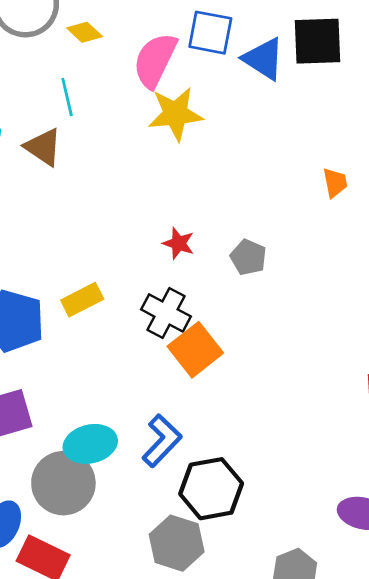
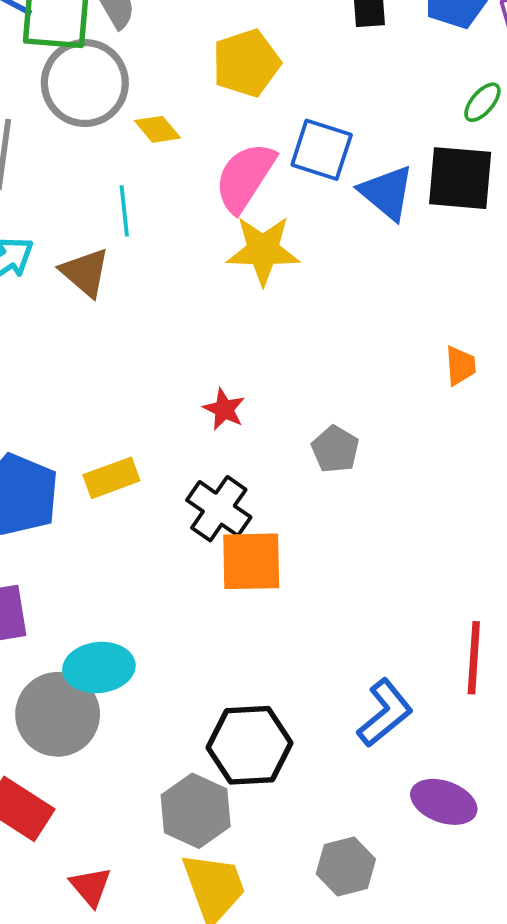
red star: (179, 243) -> (224, 409), moved
orange square: (195, 350) -> (251, 561), turned 30
blue L-shape: (162, 441) -> (385, 713), moved

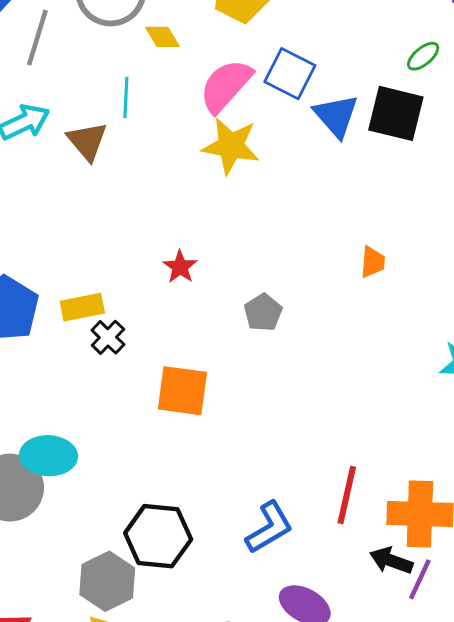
black cross: (219, 509) -> (108, 337), moved, size x0.7

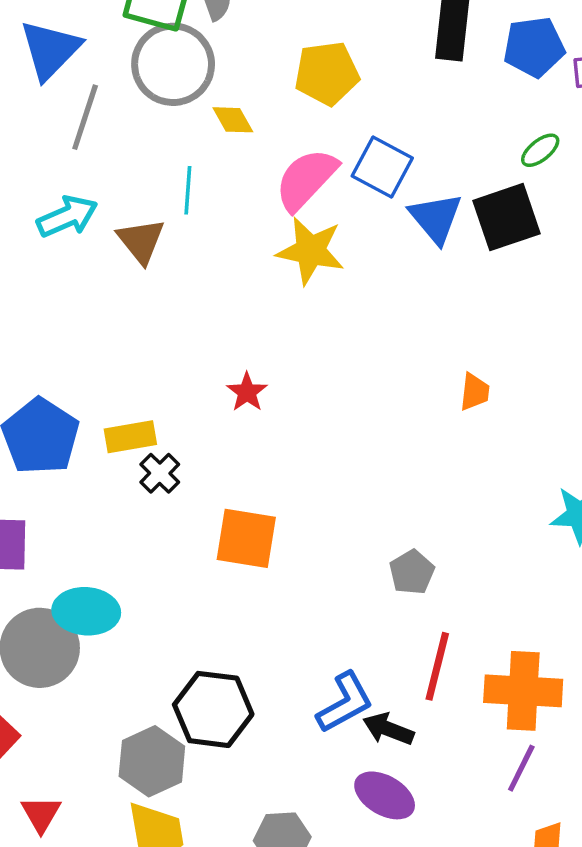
black square: (396, 113) -> (506, 217), turned -34
gray pentagon: (263, 312) -> (412, 572), moved
black arrow: (391, 561) -> (388, 729), moved

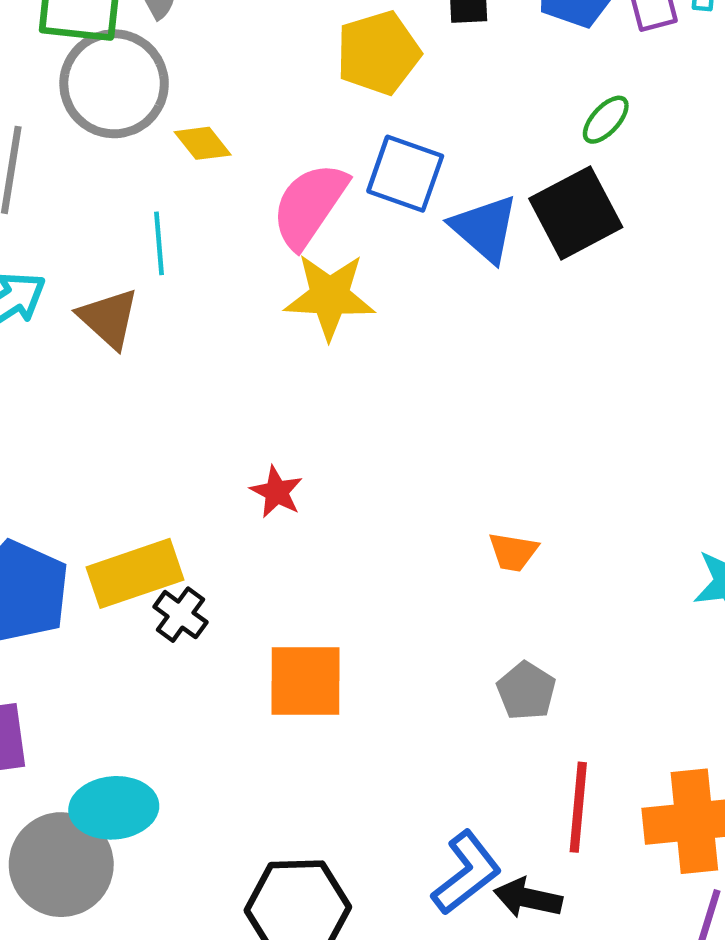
yellow pentagon: (327, 73) -> (378, 53), moved
orange trapezoid: (475, 392) -> (513, 552), moved, turned 102
yellow rectangle: (130, 437) -> (135, 573), size x1.4

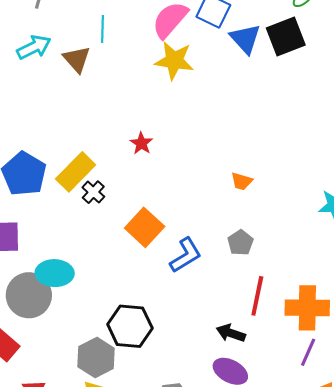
yellow rectangle: (135, 573) -> (76, 172), turned -33
orange square: (305, 681) -> (145, 227), turned 36
blue L-shape: (466, 873) -> (186, 255), moved

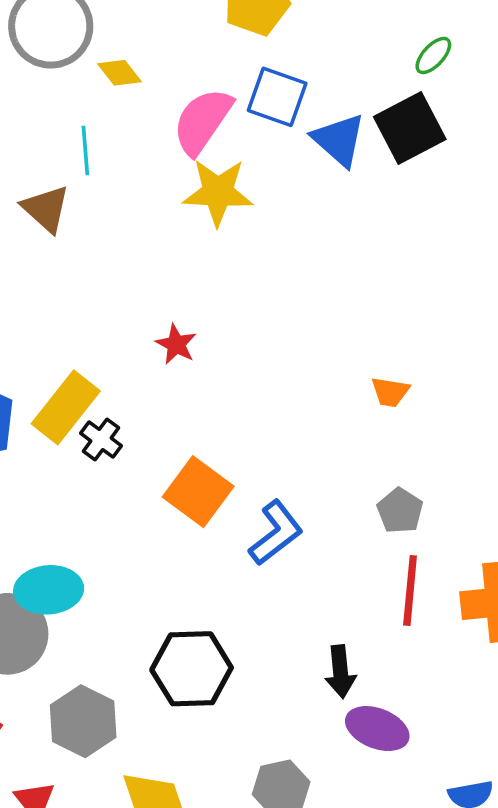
orange trapezoid: (242, 181) -> (390, 392), moved
gray pentagon: (240, 243) -> (400, 511), moved
black arrow: (231, 333) -> (340, 672), moved, turned -108
gray hexagon: (96, 358) -> (83, 721), moved

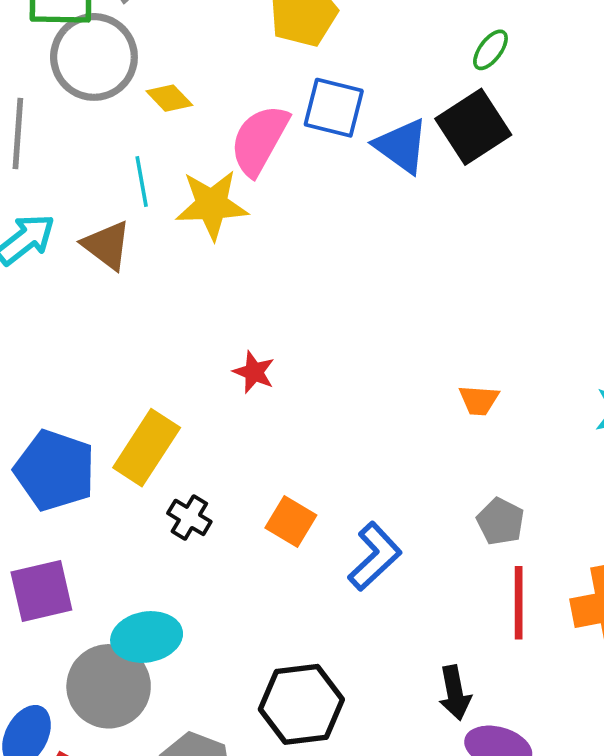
yellow star: (218, 192) -> (212, 205), moved
black cross: (101, 440) -> (189, 517), moved
orange square: (198, 492) -> (291, 521), size x0.7

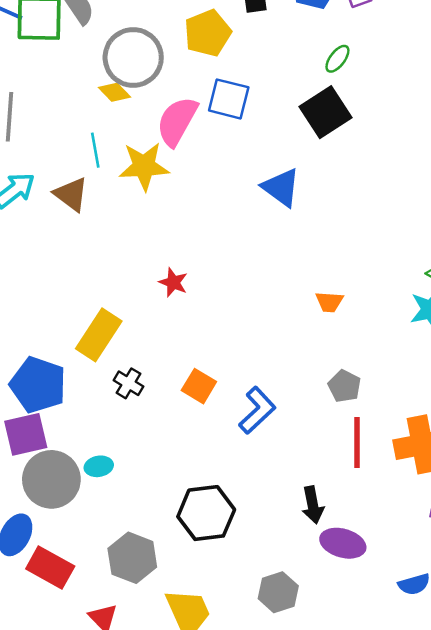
gray circle: (94, 57) -> (133, 57), moved
blue triangle: (401, 146) -> (281, 187), moved
blue pentagon: (55, 470) -> (38, 385), moved
cyan ellipse: (147, 637) -> (99, 466), size x0.6
gray circle: (109, 686) -> (51, 479), moved

